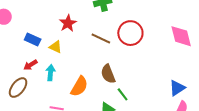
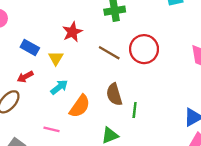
yellow triangle: (56, 47) -> (56, 58), turned 32
cyan arrow: (51, 73) -> (59, 87), moved, turned 42
green line: (123, 94) -> (135, 110), moved, turned 40

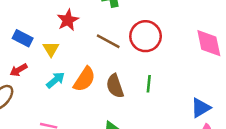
orange semicircle: (80, 106) -> (84, 79), moved
green line: (135, 110) -> (149, 84), moved

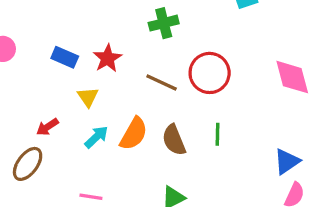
blue rectangle: (23, 38) -> (65, 57), moved

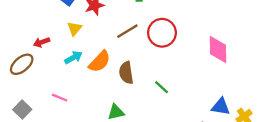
brown line: (162, 82) -> (127, 31), turned -70
green line: (218, 134) -> (162, 87), moved, turned -63
blue triangle: (287, 161) -> (221, 107), moved, turned 30

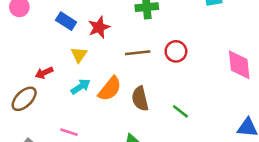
brown line: (127, 31) -> (138, 53), turned 30
red circle: (162, 33) -> (176, 51), size x0.7

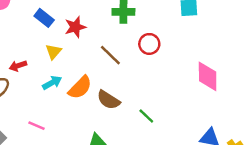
red circle: (176, 51) -> (149, 44), moved
brown line: (138, 53) -> (110, 55), turned 45
brown semicircle: (140, 99) -> (108, 100), turned -50

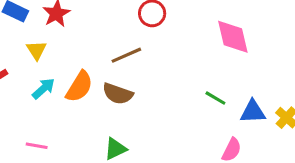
brown line: (110, 55) -> (126, 55), moved, turned -55
green line: (146, 116) -> (215, 98), moved

